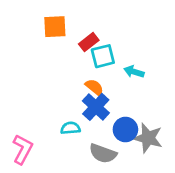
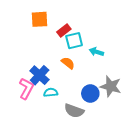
blue cross: (96, 107) -> (40, 75), moved
gray star: (148, 138) -> (111, 86), moved
pink L-shape: (22, 149) -> (26, 88), moved

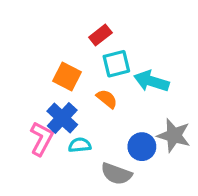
orange square: (40, 19) -> (67, 76), moved, turned 30
red rectangle: (64, 30) -> (100, 35), moved
cyan arrow: (96, 52) -> (151, 81), size x1.5

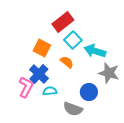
red rectangle: (100, 35) -> (63, 22), size x1.5
cyan square: (116, 64) -> (73, 40), turned -30
gray star: (174, 135) -> (109, 73), moved

